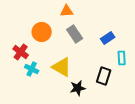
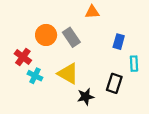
orange triangle: (67, 11) -> (92, 12), moved
gray rectangle: (75, 34) -> (71, 37), moved
blue rectangle: (108, 38) -> (119, 42), turned -40

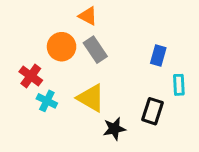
orange triangle: (92, 12) -> (88, 16), moved, turned 32

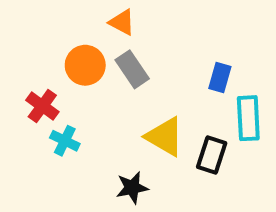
cyan rectangle: (179, 85) -> (248, 118), size x1.5
yellow triangle: (91, 98) -> (165, 137), moved
black star: (114, 129) -> (132, 188), moved

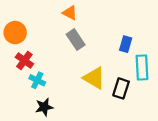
orange circle: (85, 65) -> (15, 33), moved
black star: (132, 188) -> (44, 107), moved

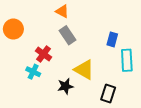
red cross: (24, 60) -> (44, 54), moved
black rectangle: (121, 88) -> (108, 94), moved
black star: (44, 107) -> (65, 86), moved

